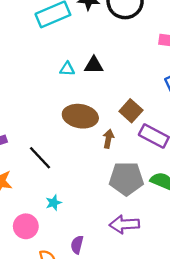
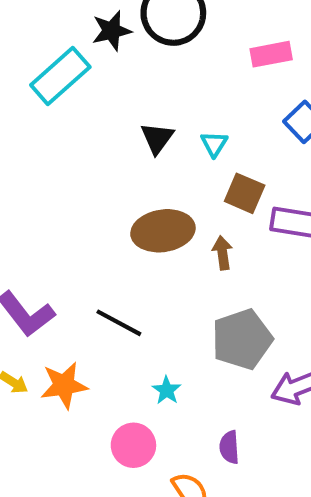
black triangle: (94, 65) -> (157, 138), turned -36
cyan triangle: (67, 69) -> (214, 144), moved, turned -42
gray pentagon: (126, 179) -> (242, 339), moved

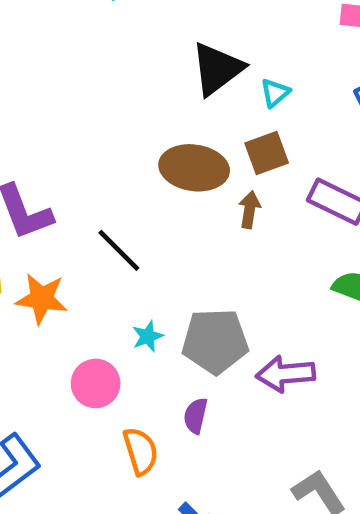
black triangle: (157, 138) -> (217, 69), size x1.5
brown square: (245, 193) -> (267, 153), moved, turned 30
gray pentagon: (242, 339) -> (215, 341), moved

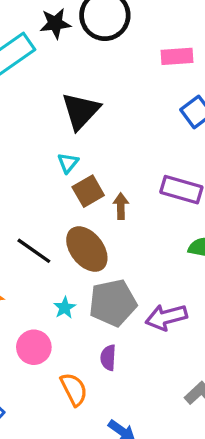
cyan triangle: (275, 93) -> (68, 163), moved
brown square: (267, 153) -> (88, 191), moved
brown ellipse: (194, 168) -> (87, 249), moved, turned 54

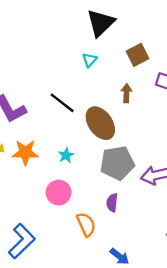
brown square: (88, 191) -> (137, 55), moved
black line: (34, 251) -> (62, 103), moved
cyan star: (65, 308) -> (66, 155), moved

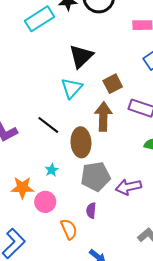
cyan triangle: (90, 60) -> (72, 88), size x1.6
brown arrow: (126, 93) -> (103, 117), size x1.8
brown ellipse: (100, 123) -> (81, 142), turned 32
orange star: (25, 152) -> (22, 188), moved

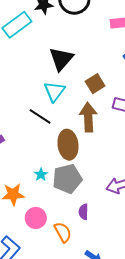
black line: (48, 125) -> (40, 116), moved
gray pentagon: (96, 176) -> (67, 179), moved
pink circle: (45, 202) -> (36, 218), moved

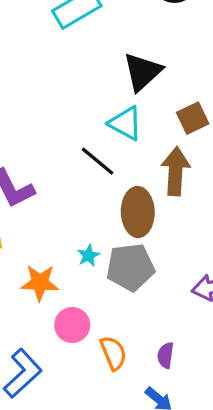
cyan triangle: (54, 91) -> (125, 123), turned -45
purple semicircle: (83, 212) -> (166, 355), moved

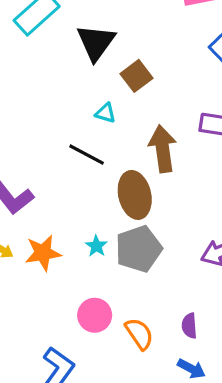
black triangle: (142, 72) -> (96, 42), moved
brown square: (193, 118) -> (137, 76), moved
cyan triangle: (125, 123) -> (106, 113), size x0.6
orange star: (40, 283) -> (43, 253), moved

